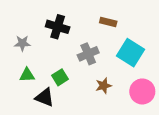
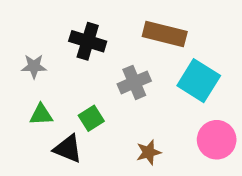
brown rectangle: (108, 22) -> (165, 34), size x1.6
brown star: (103, 86) -> (149, 152), moved

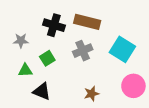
brown rectangle: (165, 34) -> (87, 22), moved
green square: (91, 118) -> (47, 58), moved

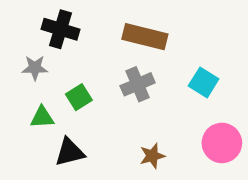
black cross: (54, 25) -> (61, 29), moved
cyan square: (122, 49) -> (204, 82), size x0.7
black triangle: (42, 91) -> (70, 152), turned -36

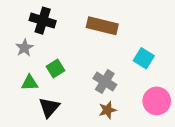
gray star: (35, 68) -> (24, 48), turned -30
gray cross: (138, 84) -> (105, 82), moved, turned -35
black triangle: (70, 152) -> (49, 107), turned -35

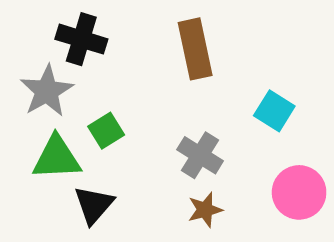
brown rectangle: (102, 26) -> (195, 49), turned 64
gray star: (24, 48) -> (47, 91), size x1.5
green triangle: (30, 83) -> (57, 158), size x1.5

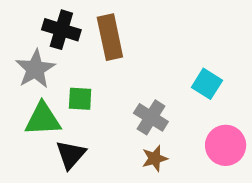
brown rectangle: (195, 49) -> (110, 37), moved
green square: (106, 131) -> (80, 99), turned 35

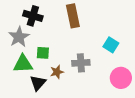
brown rectangle: (110, 37) -> (73, 16), moved
gray cross: (151, 117) -> (81, 63), turned -36
brown star: (155, 158) -> (57, 72), moved

